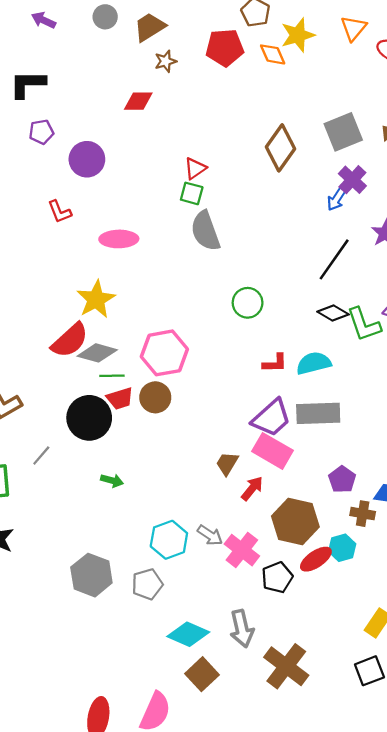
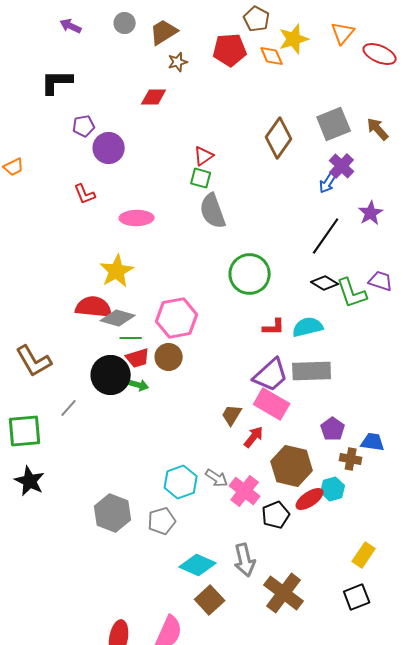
purple pentagon: (41, 132) -> (84, 126), moved
green circle: (248, 303) -> (250, 274), size x1.5
red semicircle: (70, 340) -> (94, 307), turned -132
green arrow: (112, 481) -> (139, 385), moved

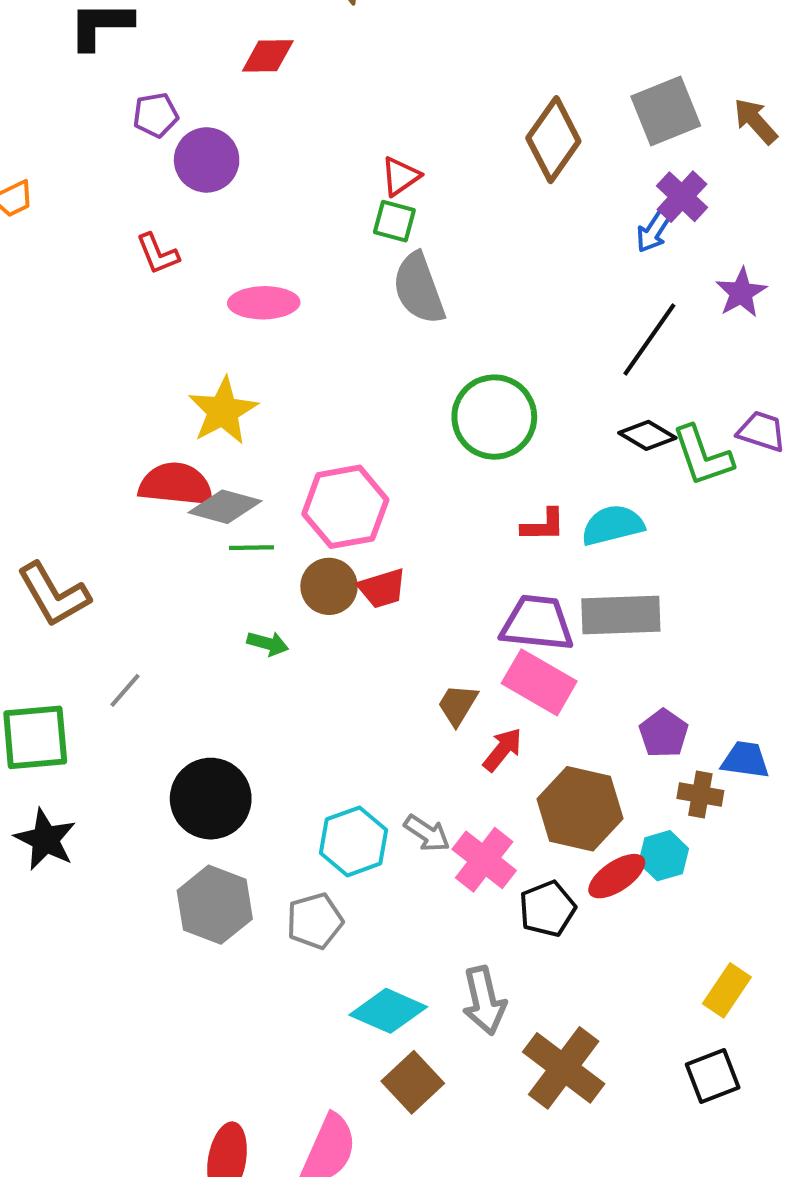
red diamond: (154, 97) -> (268, 56), moved
red trapezoid: (138, 358) -> (382, 588), moved
black circle: (111, 375) -> (211, 799), moved
purple trapezoid: (271, 375) -> (537, 623), turned -132

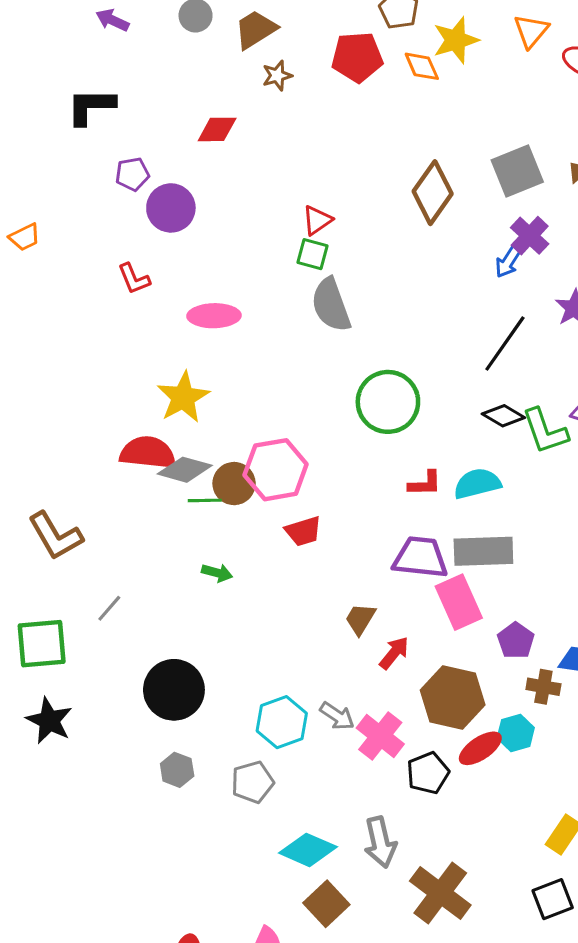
brown circle: (329, 586) -> (234, 484), moved
pink rectangle: (539, 682) -> (459, 602), moved, turned 36
gray hexagon: (215, 905) -> (177, 770), size x0.6

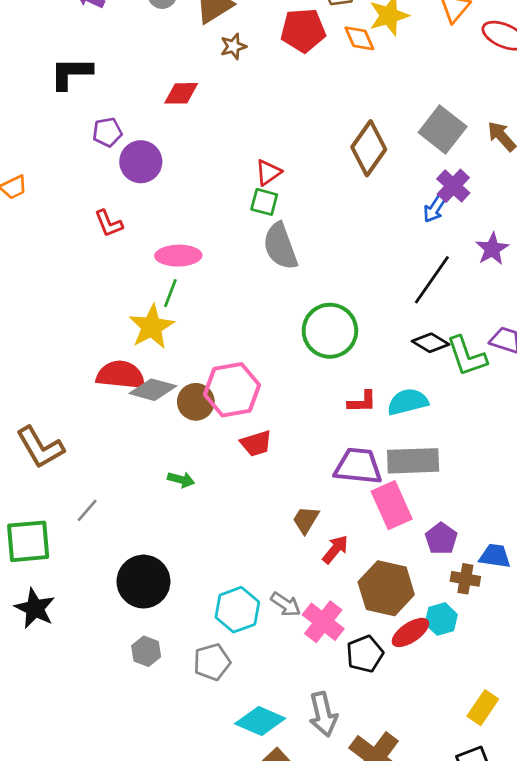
gray square: (517, 171) -> (443, 130), turned -30
green line: (205, 500) -> (170, 293), moved, turned -68

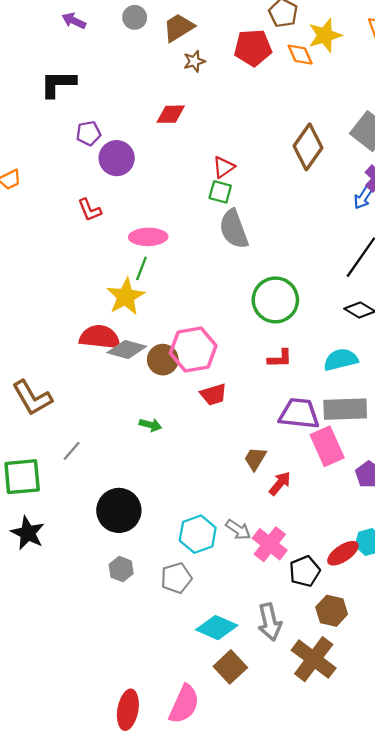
red diamond: (181, 93) -> (171, 114), moved
red L-shape: (362, 402) -> (280, 358), moved
brown hexagon: (386, 588) -> (332, 611), moved, size x0.7

